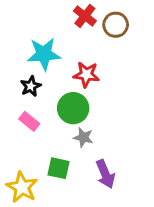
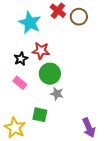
cyan star: (44, 54) -> (30, 23), moved, turned 30
red star: (86, 75) -> (41, 51), moved
purple arrow: (105, 174) -> (89, 128), moved

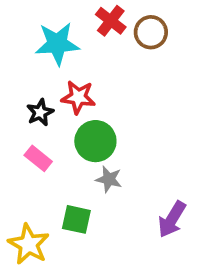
cyan star: (30, 23) -> (57, 44), turned -30
purple arrow: (89, 128) -> (172, 219), moved, turned 54

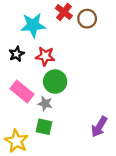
black star: (40, 112) -> (16, 54), moved
pink rectangle: (38, 158) -> (22, 91), size x1.5
gray star: (109, 179) -> (45, 104), moved

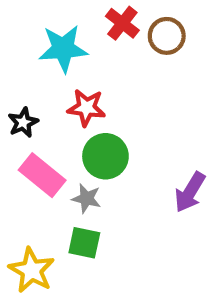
black star: (16, 54) -> (23, 122), moved
purple arrow: (99, 127) -> (190, 192), moved

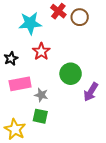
red star: (86, 108) -> (41, 51), turned 30
green circle: (105, 156) -> (71, 74), moved
pink rectangle: (42, 175) -> (20, 84), turned -50

